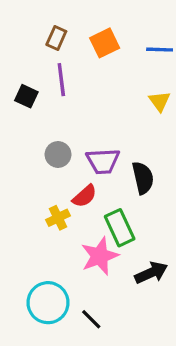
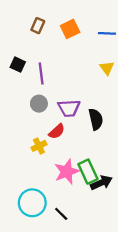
purple line: (61, 80) -> (41, 74), moved
green rectangle: (120, 228) -> (88, 172), moved

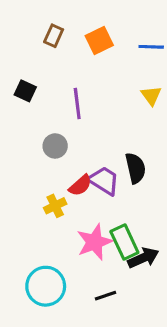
purple line: (41, 74) -> (77, 103), moved
purple trapezoid: (69, 108) -> (104, 181), moved, turned -145
black line: (61, 214) -> (106, 296), moved, turned -64

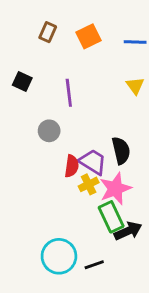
red semicircle: (80, 185) -> (72, 166), turned -40
yellow cross: (55, 206) -> (89, 184), moved
pink star: (94, 242) -> (115, 189), moved
cyan circle: (46, 286) -> (59, 256), moved

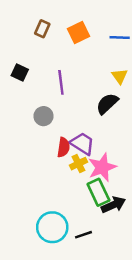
black semicircle: (121, 151) -> (107, 104), moved, turned -120

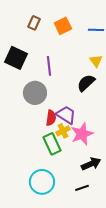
black square: (20, 72) -> (16, 58), size x1.6
gray circle: (44, 116) -> (35, 93), size x1.5
green rectangle: (98, 192) -> (52, 144), moved
black line: (83, 235) -> (82, 188), moved

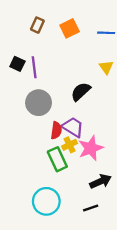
black square: (16, 58) -> (17, 64), size x0.6
purple line: (49, 66) -> (34, 67), moved
black semicircle: (86, 83) -> (81, 92), moved

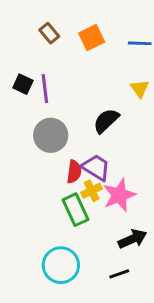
brown rectangle: (37, 25) -> (49, 33), turned -64

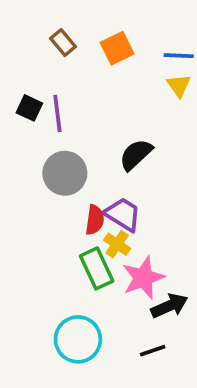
yellow triangle: (140, 89) -> (179, 86), moved
yellow cross: (92, 191) -> (117, 244), turned -30
pink star: (119, 195) -> (143, 278), moved

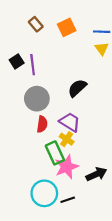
black square: (29, 108) -> (17, 61), turned 32
red semicircle: (95, 220) -> (42, 124), moved
pink star: (143, 278) -> (67, 167), moved
black line: (153, 351) -> (68, 200), moved

